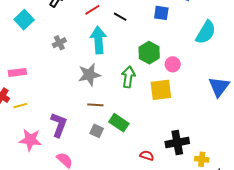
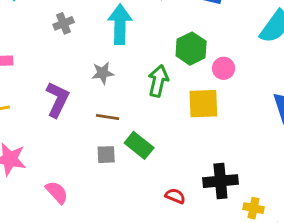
gray star: (89, 75) -> (103, 73), size x0.7
purple L-shape: (59, 125) -> (57, 100), moved
gray square: (97, 131) -> (106, 155), turned -32

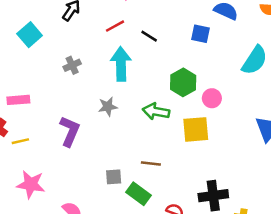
green arrow: (158, 81) -> (156, 111), turned -90
brown line: (108, 117) -> (151, 163), moved
green rectangle: (139, 145) -> (139, 194), moved

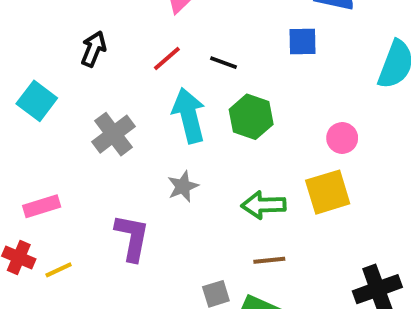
gray cross: (72, 65) -> (113, 134), size x1.5
green hexagon: (183, 82) -> (251, 117), moved
green arrow: (156, 111) -> (264, 205), moved

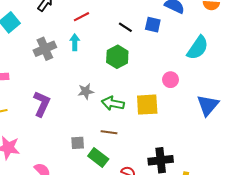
black line: (224, 63) -> (125, 27), moved
cyan arrow: (189, 116) -> (75, 42), moved, size x0.6
pink circle: (342, 138) -> (171, 80), moved
gray star: (183, 186) -> (86, 91), moved

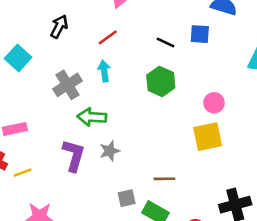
pink circle: (171, 80) -> (214, 103), moved
gray star: (86, 91) -> (110, 151), moved
green arrow: (113, 103) -> (92, 117), moved

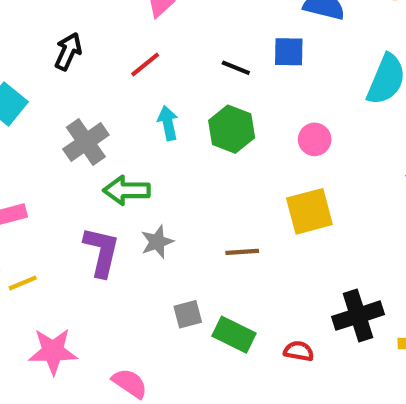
cyan arrow: (104, 71) -> (168, 123), moved
pink circle: (214, 103) -> (315, 139), moved
brown line: (164, 179) -> (242, 252), moved

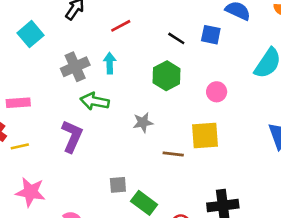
cyan arrow: (168, 123) -> (110, 63), moved
gray star: (157, 242) -> (143, 122), moved
brown line: (242, 252) -> (173, 154), moved

